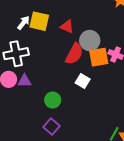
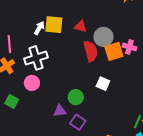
red semicircle: (74, 54) -> (91, 51), turned -35
purple triangle: (24, 81) -> (60, 111), moved
white square: (83, 81) -> (103, 84), moved

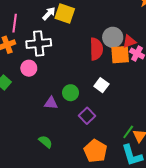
red triangle: (81, 26) -> (129, 41), moved, turned -48
purple square: (78, 122) -> (87, 116), moved

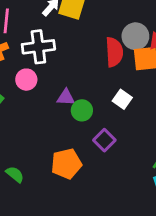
purple triangle: (51, 103) -> (66, 97), moved
green semicircle: (45, 142) -> (15, 174), moved
orange pentagon: (95, 151) -> (66, 164), moved, turned 30

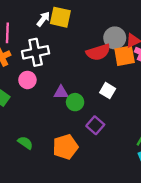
red semicircle: (114, 52) -> (98, 52), turned 80
green semicircle: (15, 174) -> (25, 143), moved

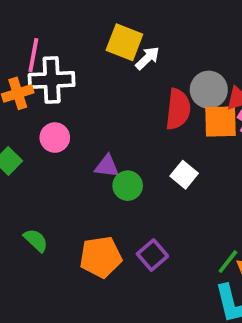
white arrow: (43, 19) -> (147, 58), moved
white cross: (36, 52) -> (52, 80), moved
red semicircle: (98, 52) -> (178, 109), turned -75
purple square: (95, 125) -> (152, 255), moved

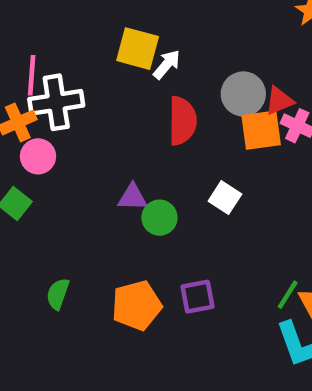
red semicircle: (178, 109) -> (182, 121), moved
pink circle: (55, 138) -> (38, 156), moved
green semicircle: (36, 240) -> (58, 294), turned -108
purple square: (152, 255) -> (198, 297), turned 36

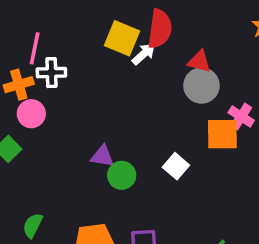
red triangle: (279, 101) -> (199, 61), moved, turned 30
white cross: (56, 102) -> (51, 73), size x0.7
red semicircle: (182, 121) -> (160, 29), moved
orange square: (261, 130) -> (222, 134), moved

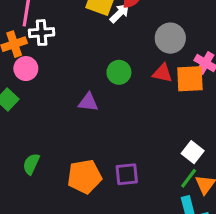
red triangle: (199, 61) -> (162, 73), moved
white square: (176, 166) -> (193, 152), moved
green circle: (122, 175) -> (119, 72), moved

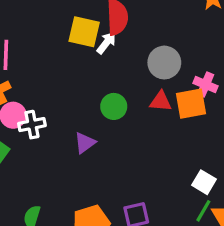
white cross: (42, 33) -> (32, 125), moved
purple triangle: (88, 102) -> (85, 143), turned -35

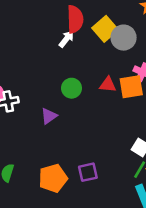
yellow square: (84, 32) -> (105, 29), moved, turned 35
gray circle: (164, 63) -> (124, 38), moved

